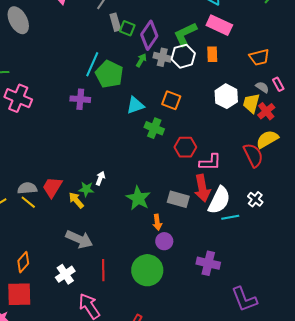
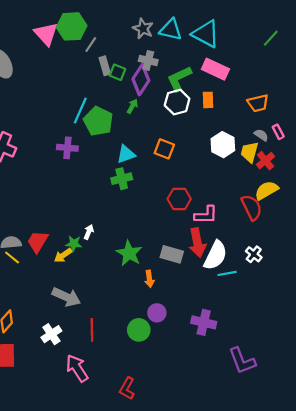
gray cross: (162, 57) -> (148, 61), moved
green cross: (154, 128) -> (122, 179), moved, turned -36
yellow arrow: (76, 200) -> (63, 255), turned -84
purple circle: (164, 241) -> (157, 313), moved
green circle: (147, 270) -> (139, 330), size x0.7

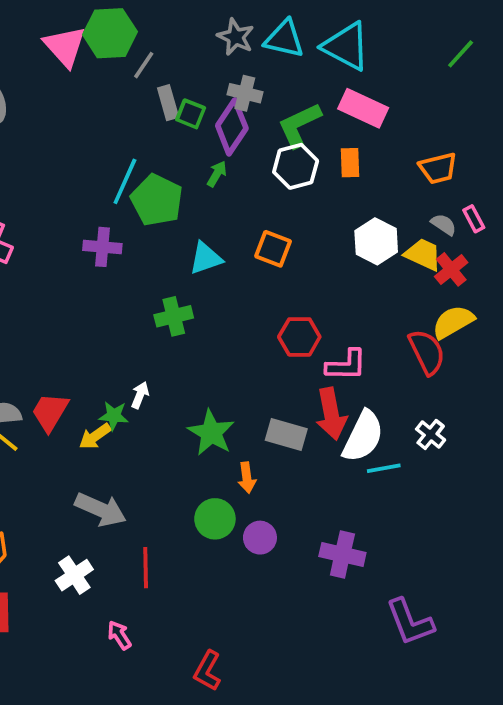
yellow trapezoid: (249, 152) -> (423, 254), turned 100
green cross: (122, 179) -> (174, 316), moved
green circle: (139, 330) -> (215, 519), moved
pink arrow: (77, 368) -> (119, 635), size x0.6

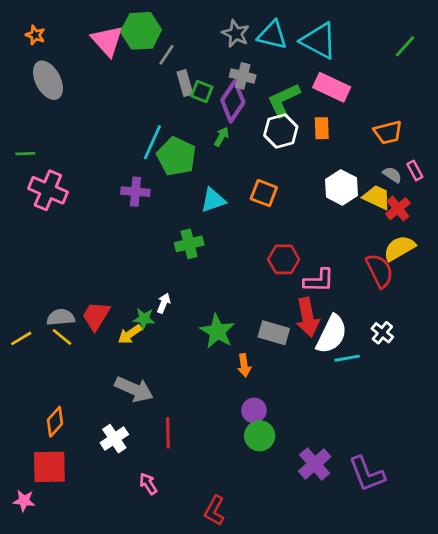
green circle: (215, 519) -> (260, 436), moved
purple cross: (342, 554) -> (315, 464), moved, turned 36

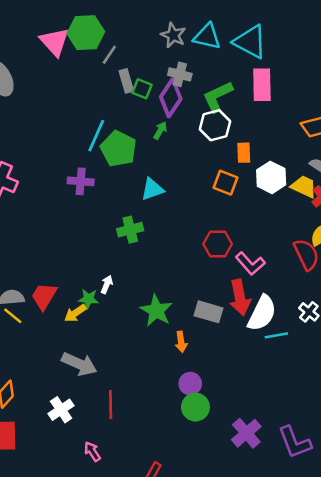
pink rectangle: (332, 87) -> (262, 85), turned 64
orange rectangle: (322, 128) -> (244, 153), moved
orange square: (264, 193) -> (225, 183), moved
pink L-shape: (319, 281) -> (250, 264), turned 48

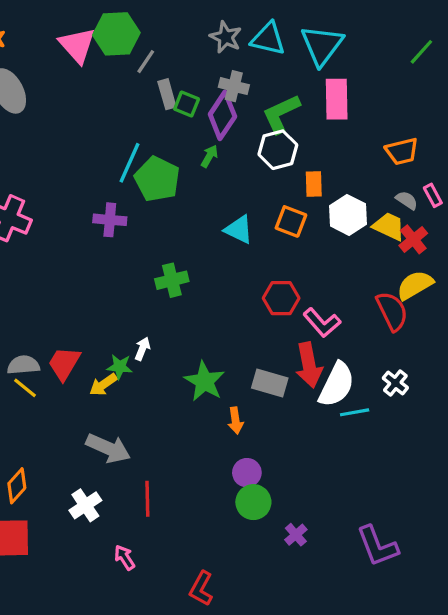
cyan triangle: (250, 42) -> (322, 45), turned 39
cyan triangle: (152, 189) -> (239, 230), moved, turned 45
purple cross: (246, 433) -> (296, 535), moved, size x0.6

